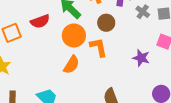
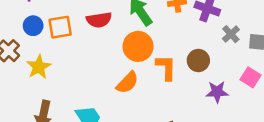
brown circle: (106, 23) -> (198, 61), moved
purple star: (141, 58) -> (217, 92), turned -30

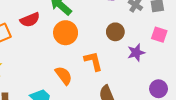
orange L-shape: (166, 67) -> (93, 61), moved
orange semicircle: (127, 83) -> (64, 76), moved, turned -66

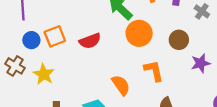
red semicircle: (30, 20) -> (90, 41), moved
orange circle: (66, 33) -> (139, 33), moved

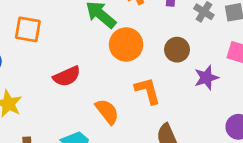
orange square: (55, 36) -> (28, 29), moved, turned 35
red semicircle: (90, 41) -> (67, 76), moved

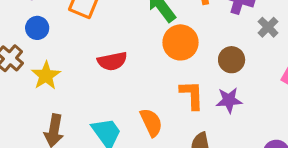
purple star: (206, 78) -> (229, 100), moved
orange semicircle: (107, 112) -> (151, 122), moved

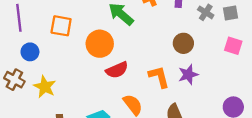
orange circle: (180, 42) -> (100, 44), moved
red semicircle: (112, 61) -> (117, 70), moved

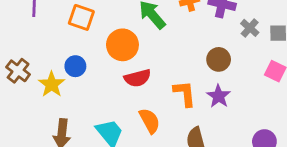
blue circle: (30, 52) -> (75, 66), moved
purple star: (188, 75) -> (219, 96), turned -30

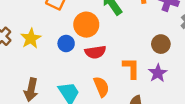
blue circle: (75, 66) -> (66, 43), moved
yellow star: (52, 84) -> (31, 38), moved

